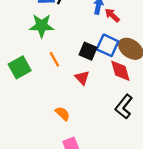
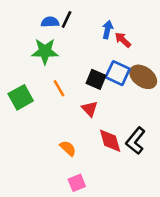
red diamond: (120, 71) -> (110, 141), moved

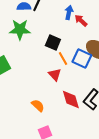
blue square: (118, 73) -> (82, 59), moved
black square: (96, 79) -> (53, 43), moved
orange line: (59, 88) -> (63, 59), moved

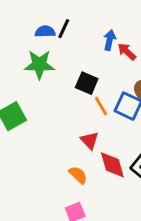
red triangle: (55, 75) -> (90, 140), moved
orange semicircle: (38, 106) -> (78, 175), moved

